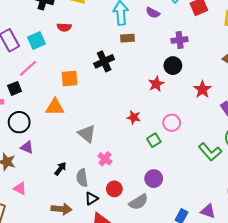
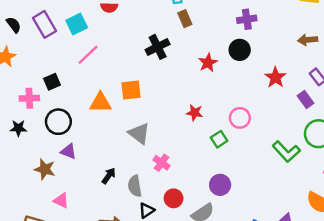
brown rectangle: (128, 38) -> (185, 19), turned 72
pink line: (28, 68) -> (88, 55), moved
orange square: (70, 79) -> (131, 90), moved
red star: (156, 84) -> (208, 63), moved

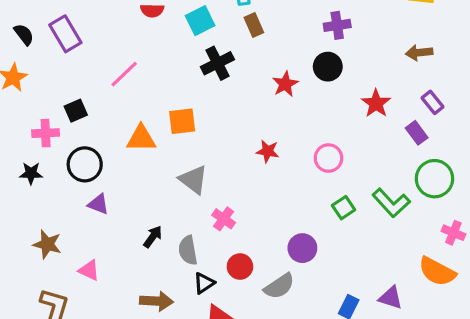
cyan square: (77, 24) -> (200, 21), moved
green square: (219, 139) -> (344, 208), moved
brown star: (45, 169) -> (47, 244), moved

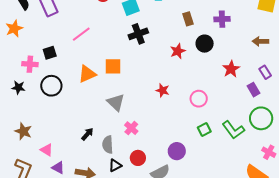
brown rectangle: (254, 25) -> (188, 19), moved
purple cross: (337, 25) -> (222, 19), moved
orange triangle: (141, 138) -> (87, 74), turned -30
purple triangle: (98, 204) -> (58, 168), moved

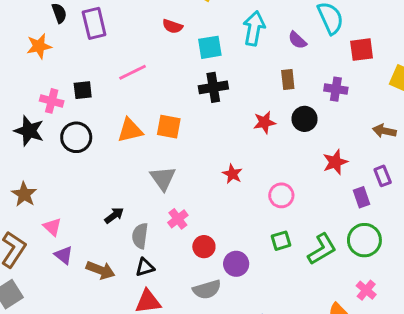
black star: (18, 87) -> (29, 131), size x1.5
green L-shape: (233, 130) -> (322, 249), turned -95
red circle: (138, 158) -> (204, 247), moved

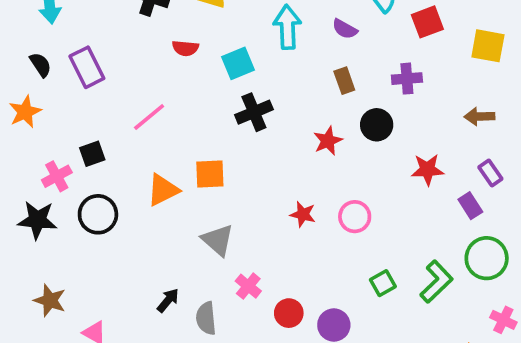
pink cross: (52, 101) -> (57, 176), turned -30
red star: (335, 162) -> (427, 170), turned 30
pink circle: (281, 195) -> (355, 217), moved

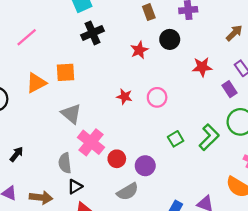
brown arrow: (479, 116) -> (234, 33), turned 138
pink cross: (248, 286) -> (91, 142), size x1.6
black arrow: (168, 300) -> (17, 154), moved

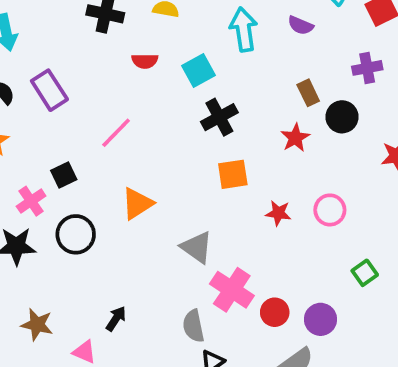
brown rectangle: (149, 12) -> (308, 93), moved
orange square: (66, 72) -> (233, 174), moved

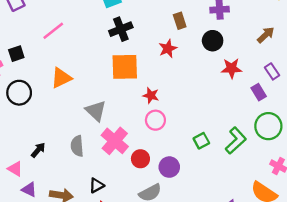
black circle: (342, 117) -> (213, 41), moved
orange square: (233, 174) -> (125, 67), size x1.4
pink circle: (330, 210) -> (155, 120), moved
gray semicircle: (193, 326) -> (77, 146), moved

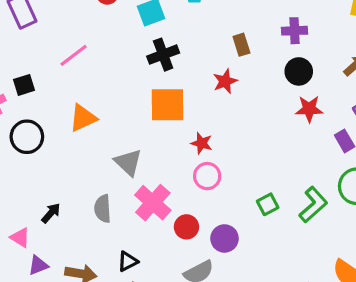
black circle: (213, 41) -> (299, 71), moved
purple triangle: (29, 190) -> (38, 265), turned -49

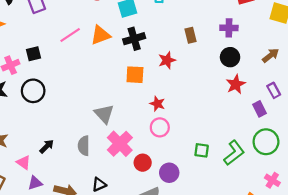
red star: (225, 81) -> (167, 60), moved
orange square: (168, 105) -> (135, 75), size x0.7
red star: (309, 109) -> (236, 84), turned -30
orange triangle: (83, 118) -> (101, 35), moved
green square: (268, 204) -> (202, 150), turned 32

